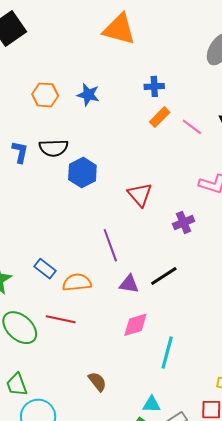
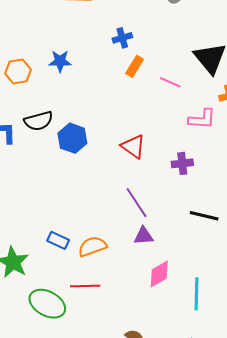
pink line: (192, 127) -> (170, 82), moved
purple cross: (184, 222) -> (182, 163), turned 30
purple line: (110, 245) -> (136, 203), moved
black line: (164, 276) -> (204, 216), moved, turned 60

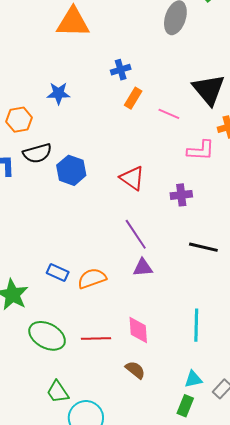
orange hexagon: (18, 71) -> (19, 120), moved
pink diamond: (159, 274) -> (138, 330), moved, turned -64
red line: (85, 286) -> (96, 338), moved

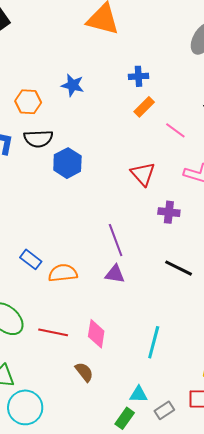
red triangle: (132, 178) -> (143, 174), moved

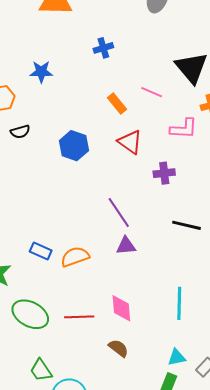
orange rectangle: (144, 107) -> (117, 104), moved, turned -70
black semicircle: (38, 139) -> (20, 132), size x0.7
blue hexagon: (67, 163) -> (74, 146), moved

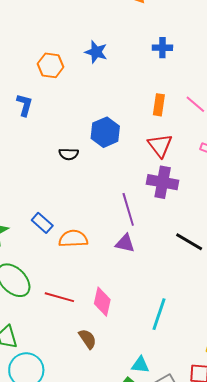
orange rectangle: (117, 104) -> (159, 105), turned 30
black semicircle: (20, 132) -> (69, 154), moved
purple cross: (164, 173) -> (163, 182), moved, size x1.4

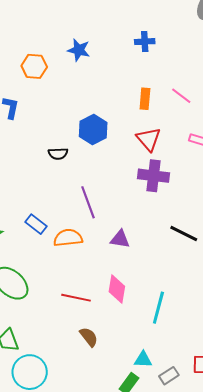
purple line: (128, 209) -> (88, 202), moved
red line: (59, 297) -> (76, 298), moved
pink diamond: (102, 302) -> (117, 289), moved

